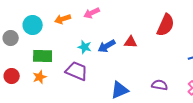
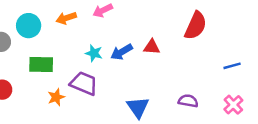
orange star: (40, 77) -> (56, 97), moved
blue triangle: (120, 90) -> (138, 107), turned -42

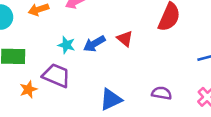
red triangle: (152, 47) -> (125, 39), turned 36
blue triangle: (138, 107) -> (111, 100), turned 40

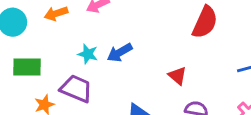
red triangle: (125, 39) -> (177, 76), moved

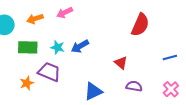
green rectangle: (27, 67) -> (28, 47), moved

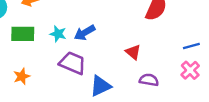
purple trapezoid: (49, 72) -> (73, 63), moved
pink cross: (171, 89) -> (190, 70), moved

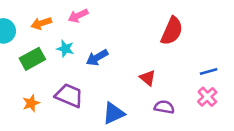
green rectangle: (23, 34) -> (32, 59), turned -30
cyan star: (58, 34) -> (65, 49), moved
purple trapezoid: (73, 63) -> (69, 96), moved

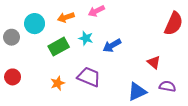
blue triangle: (114, 113) -> (137, 92), moved

